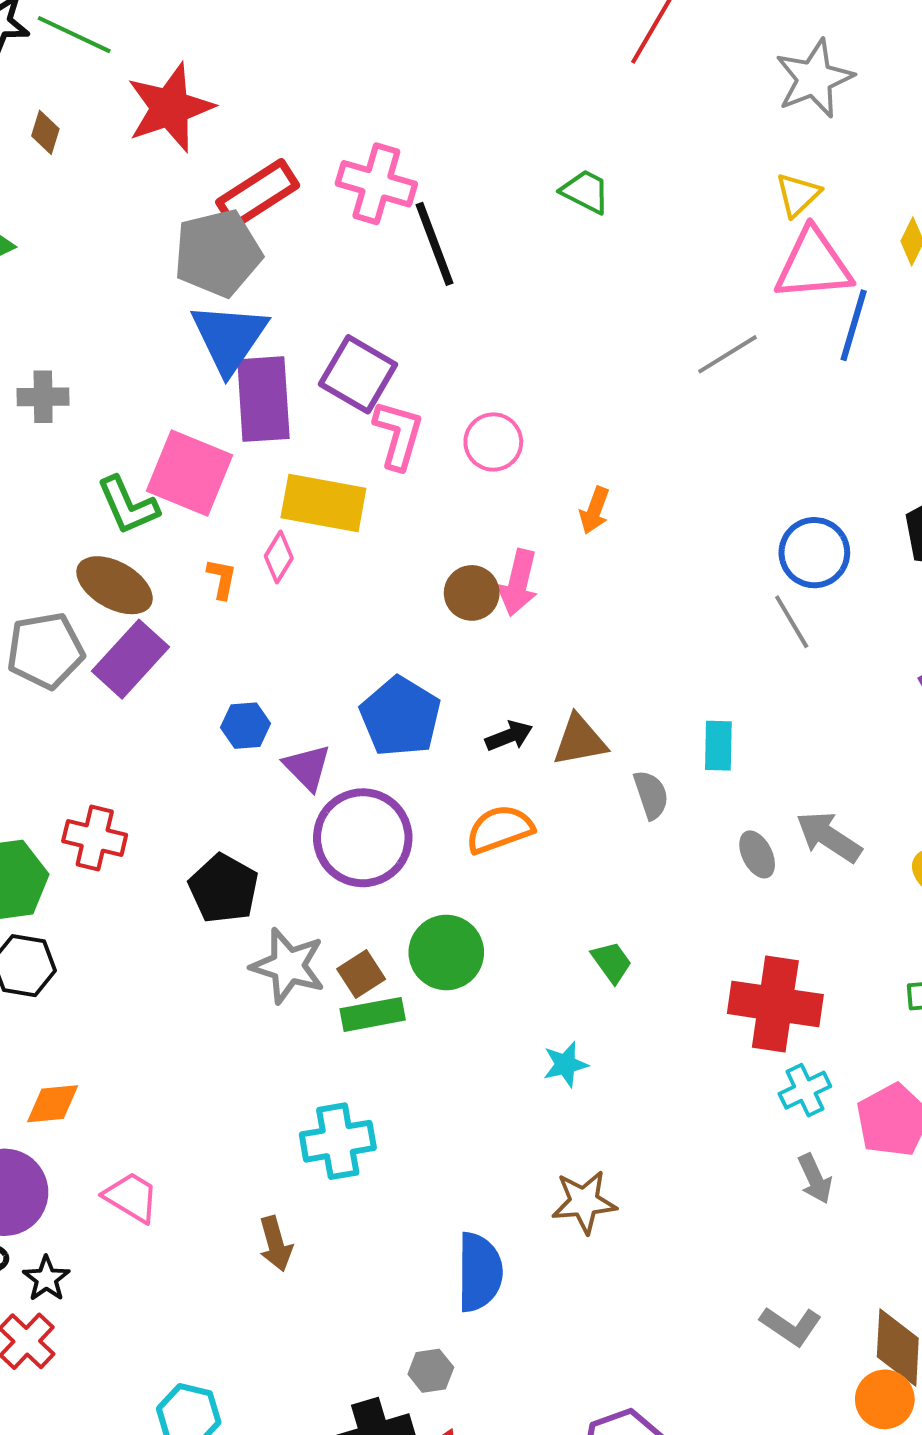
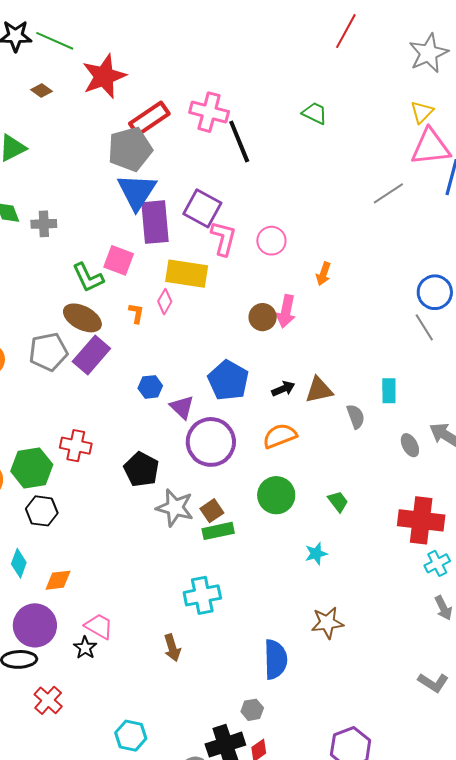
brown diamond: (45, 132) -> (42, 91), turned -70
pink square: (189, 473) -> (119, 260), size x0.7
green circle: (446, 952) -> (276, 495), moved
black star: (46, 1279) -> (85, 648), moved

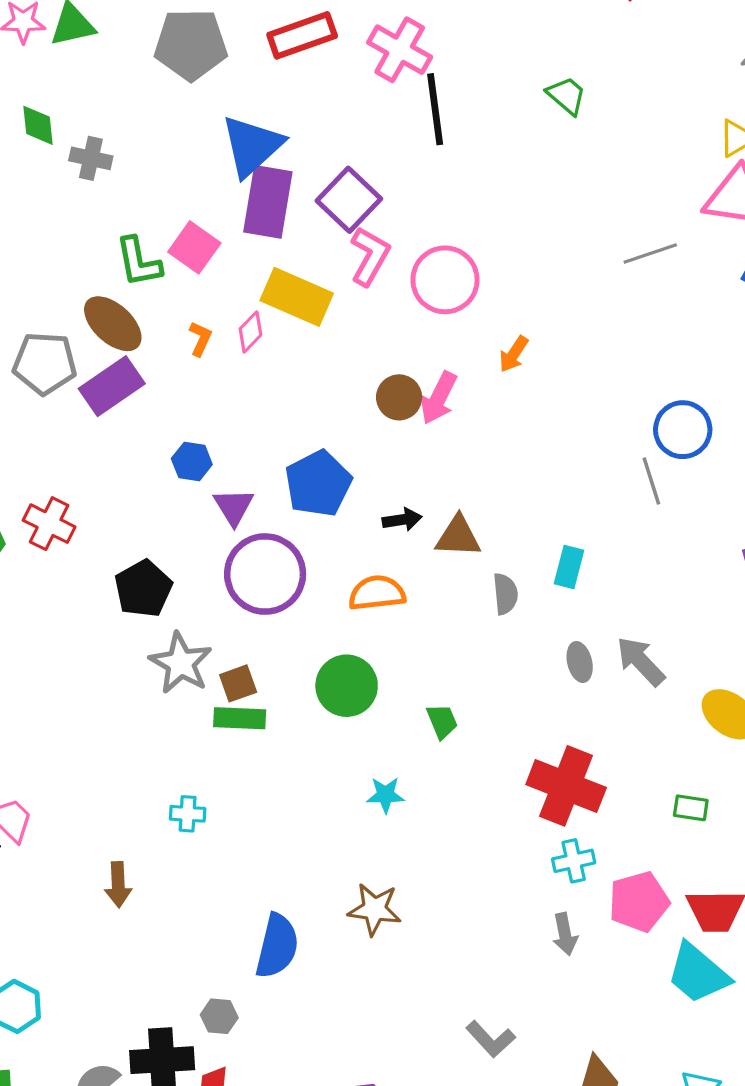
gray pentagon: (130, 149) -> (191, 44), moved
pink circle: (271, 241) -> (445, 280), size x1.4
cyan cross: (202, 595) -> (188, 814), size x0.6
gray L-shape: (433, 683) -> (491, 1039), moved

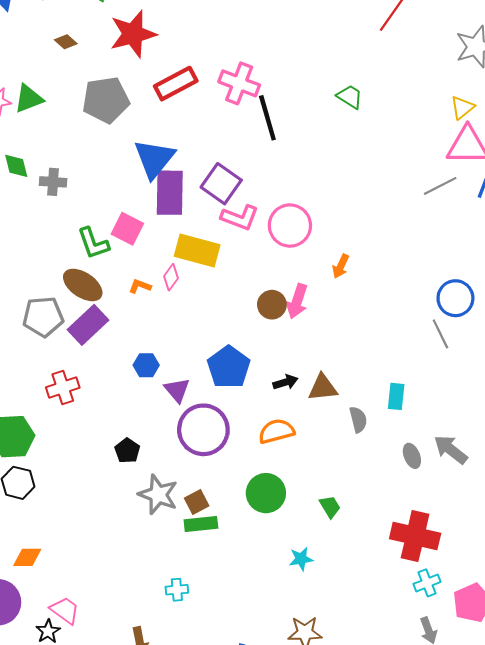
gray line: (650, 253) -> (440, 186), moved
pink L-shape: (370, 256) -> (240, 218), turned 90
orange L-shape: (200, 339) -> (140, 286), turned -85
red cross: (49, 524) -> (63, 387), moved, turned -36
black pentagon: (143, 589) -> (127, 451), size x0.7

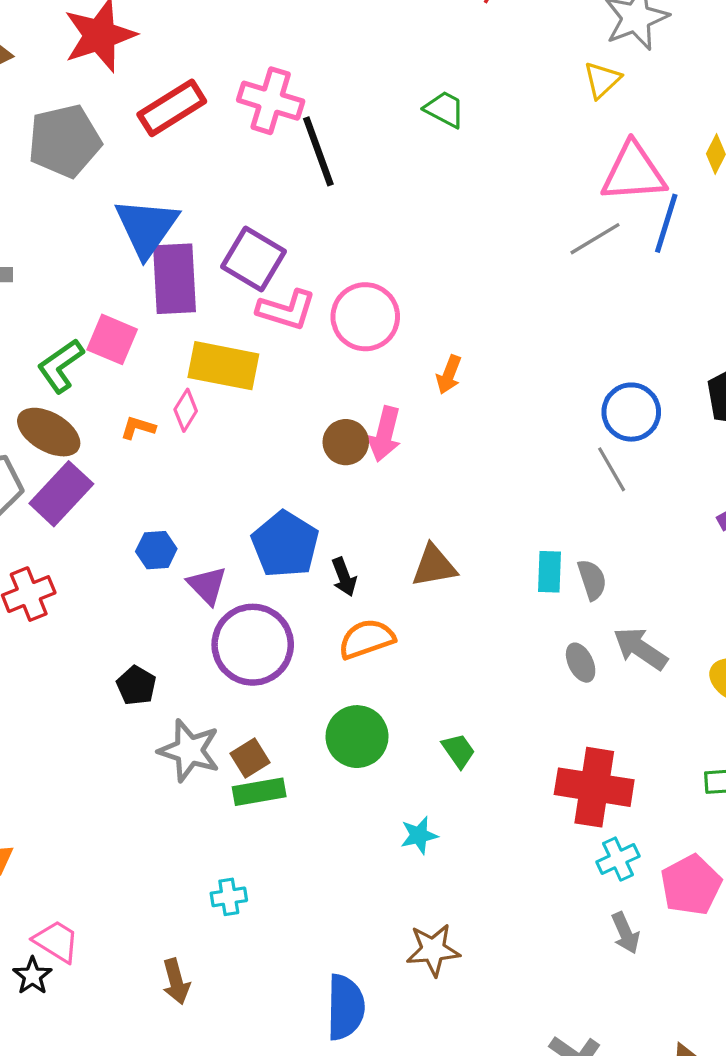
yellow triangle: (462, 108) -> (602, 80), moved
green L-shape: (93, 243) -> (61, 366), turned 78
black arrow: (285, 382) -> (344, 577), moved, turned 90
gray semicircle: (358, 420) -> (592, 580), moved

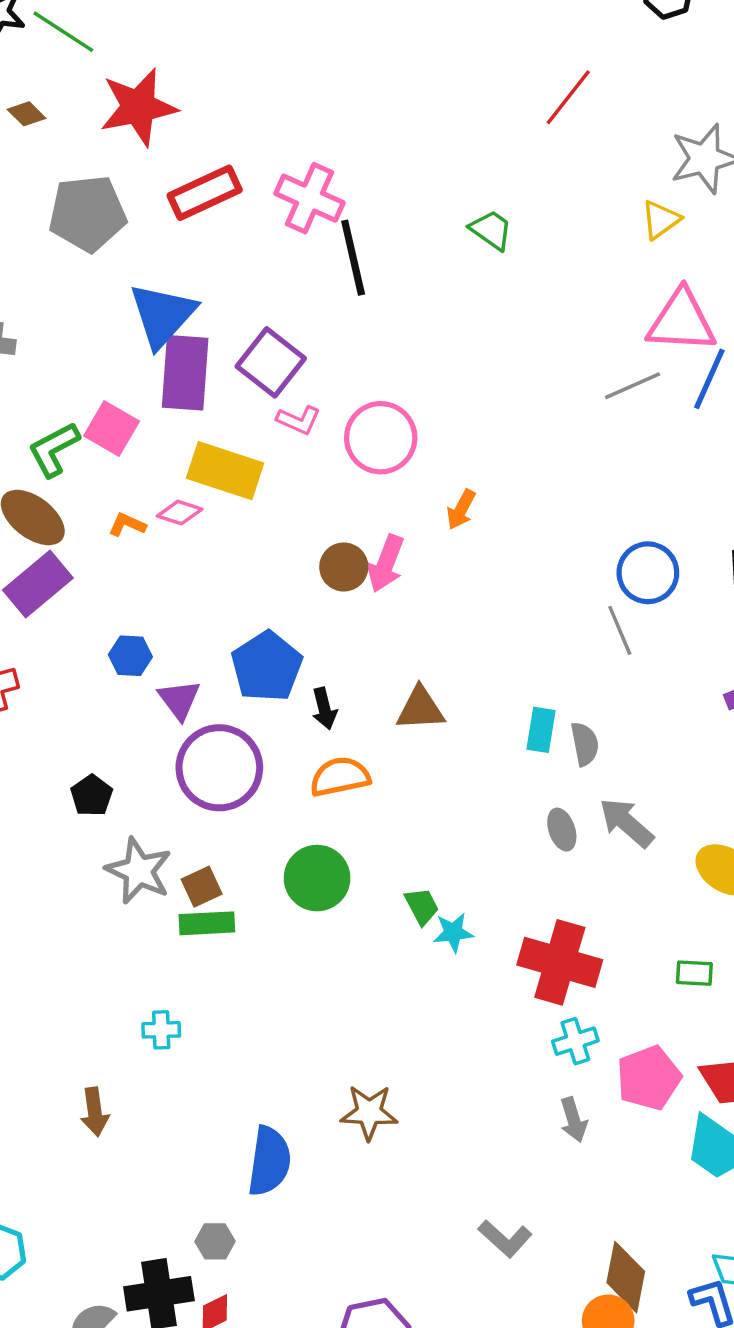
pink L-shape: (286, 310) -> (299, 420), size x0.7
pink diamond: (186, 410) -> (180, 513), turned 69
cyan star: (419, 835) -> (453, 932), moved

